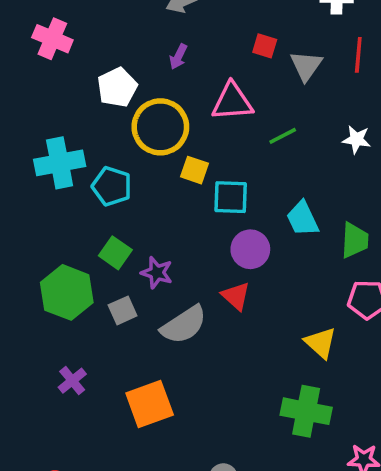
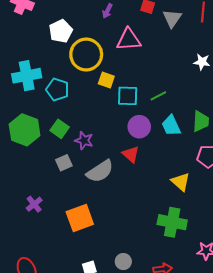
purple arrow: (178, 57) -> (107, 11), moved
green line: (283, 136) -> (158, 96), moved
cyan trapezoid: (303, 219) -> (171, 126), moved
green hexagon: (67, 292) -> (25, 130), moved

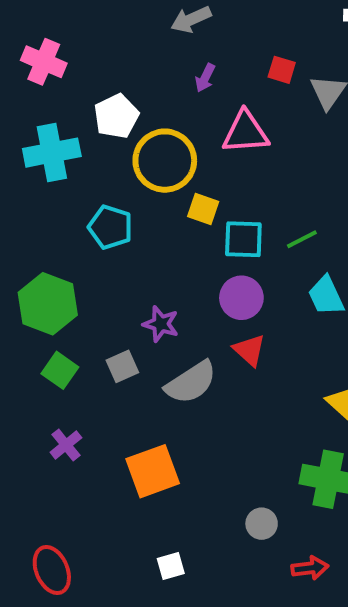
cyan cross: (27, 76) -> (52, 153), moved
purple circle: (139, 127) -> (241, 298), moved
green square: (60, 129) -> (60, 370), moved
gray circle: (123, 262) -> (262, 524), moved

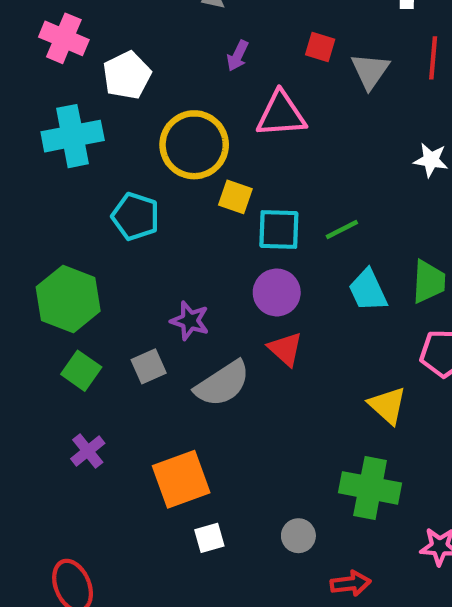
white pentagon: (116, 116) -> (127, 75), moved
white square: (171, 566) -> (209, 538), moved

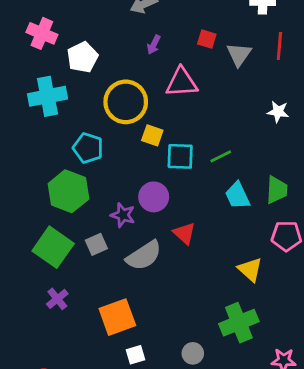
purple circle: (277, 292) -> (154, 197), moved
green hexagon: (68, 299) -> (68, 191), moved
green square: (81, 371) -> (53, 247), size x1.6
green cross: (370, 488) -> (239, 323), turned -33

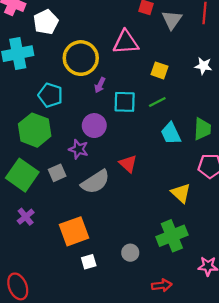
purple arrow: (154, 45) -> (100, 85), moved
yellow square: (152, 135) -> (160, 70), moved
purple circle: (154, 197) -> (94, 126), moved
gray circle: (193, 353) -> (130, 253), moved

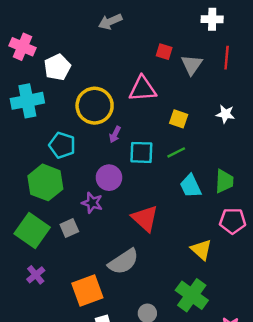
red triangle: (128, 164) -> (145, 218), size x1.4
gray semicircle: (95, 182) -> (123, 262), moved
green cross: (172, 236) -> (192, 295), turned -32

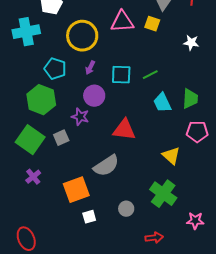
yellow square: (179, 119) -> (152, 24), moved
purple arrow: (115, 134) -> (90, 68), moved
red triangle: (145, 218) -> (124, 130), turned -35

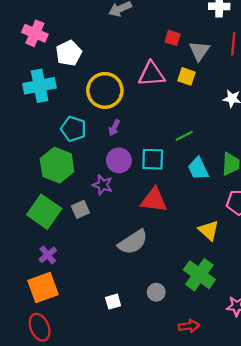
cyan square: (121, 75) -> (153, 159), moved
orange square: (76, 190) -> (43, 288), moved

